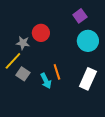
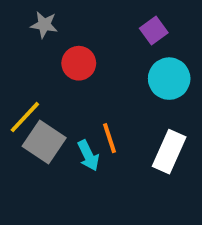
gray star: (23, 43) -> (44, 25), moved
gray square: (23, 74) -> (44, 142), size x1.5

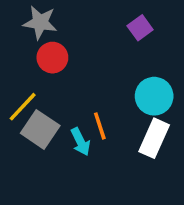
gray star: (44, 25) -> (40, 22), size x1.4
red circle: (79, 63) -> (52, 58), moved
cyan circle: (169, 79) -> (154, 96), moved

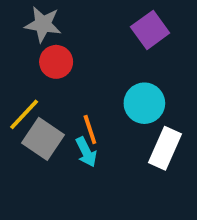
purple square: (140, 28) -> (150, 30), size x1.4
cyan circle: (154, 96) -> (144, 103), moved
orange line: (100, 126) -> (90, 129), moved

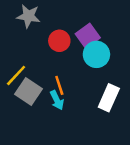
purple square: (150, 30) -> (88, 36), moved
red circle: (56, 62) -> (59, 41), moved
cyan circle: (144, 103) -> (96, 54), moved

